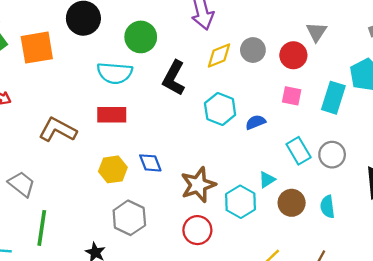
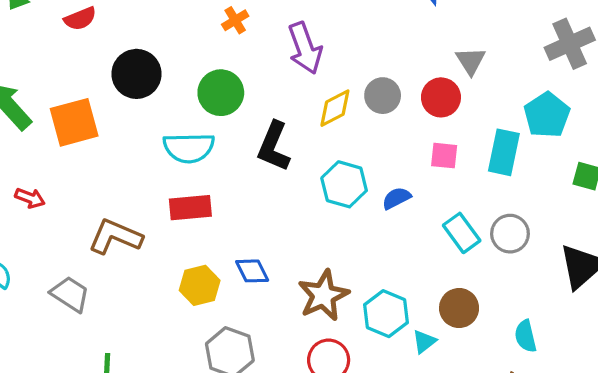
cyan triangle: (267, 180) -> (424, 342), moved
gray trapezoid: (22, 184) -> (70, 294), moved
cyan semicircle: (327, 207) -> (526, 336), moved

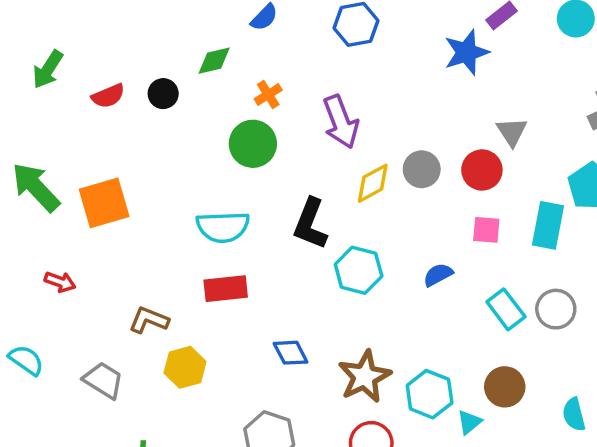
black circle: (136, 74) -> (163, 94), moved, size x0.6
green circle: (221, 93) -> (253, 144), moved
cyan hexagon: (344, 184) -> (359, 270), moved
brown L-shape: (115, 237) -> (149, 320), size x0.7
yellow hexagon: (200, 285) -> (185, 367), moved

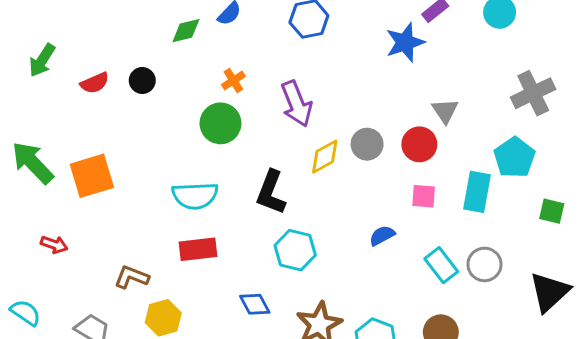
green diamond: (214, 61) -> (186, 31), moved
cyan hexagon: (359, 270) -> (295, 250), moved

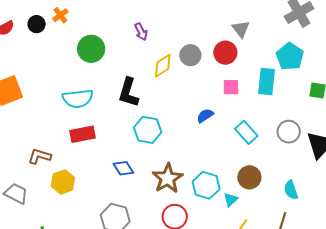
orange cross: (233, 80) -> (60, 15), moved
purple arrow: (297, 104) -> (141, 32), size x0.6
gray circle: (484, 264) -> (289, 132), moved

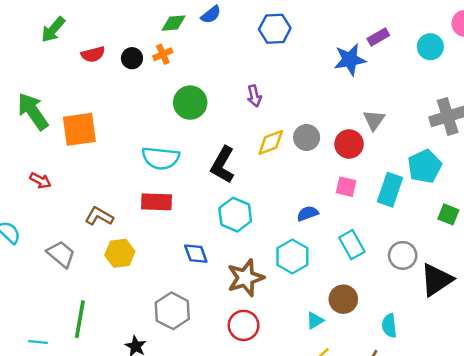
cyan hexagon: (206, 185) -> (292, 256), moved

